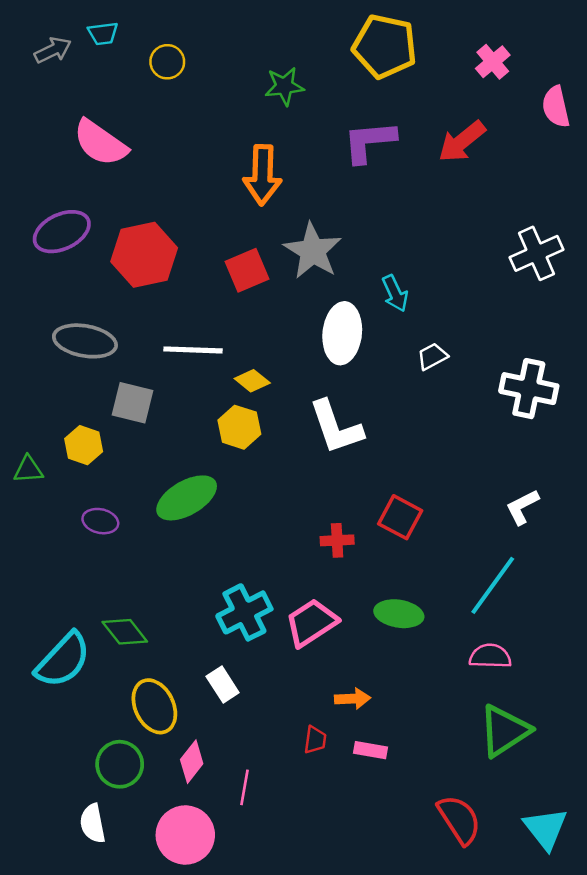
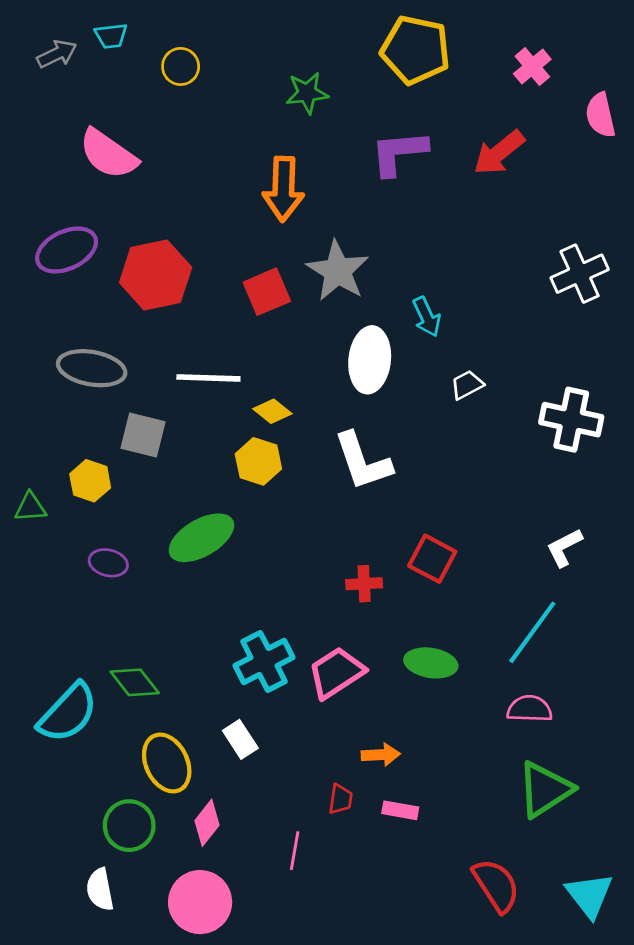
pink line: (244, 787) -> (295, 851), moved

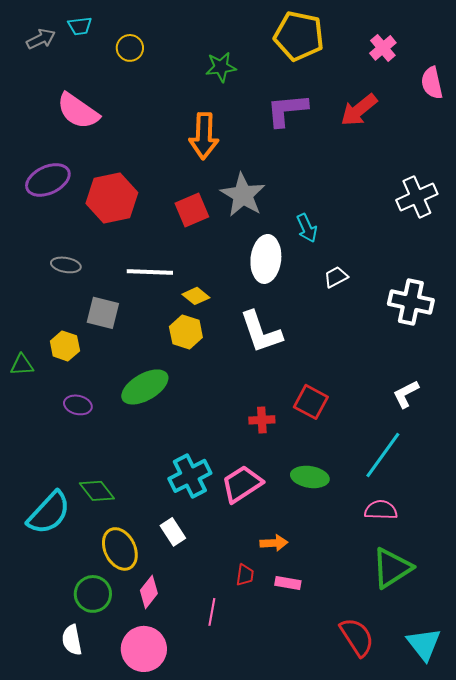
gray ellipse: (92, 368) -> (66, 265), size x0.6

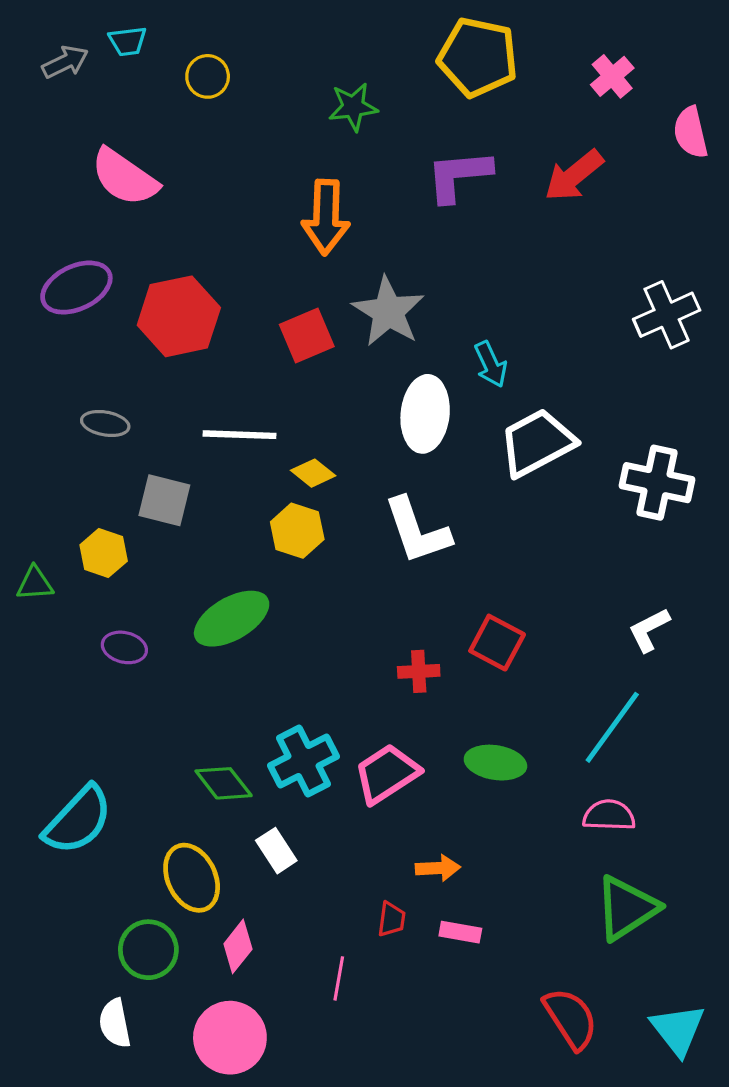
white trapezoid: (336, 277) -> (537, 443), size x2.0
green diamond: (97, 491) -> (224, 783), moved

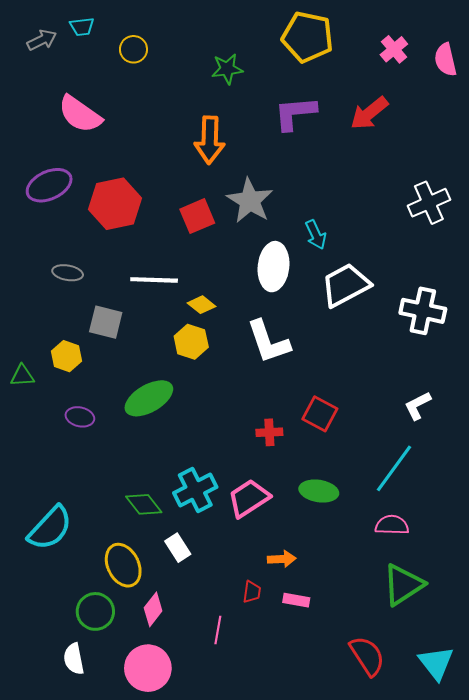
pink semicircle: (691, 132) -> (445, 60), moved

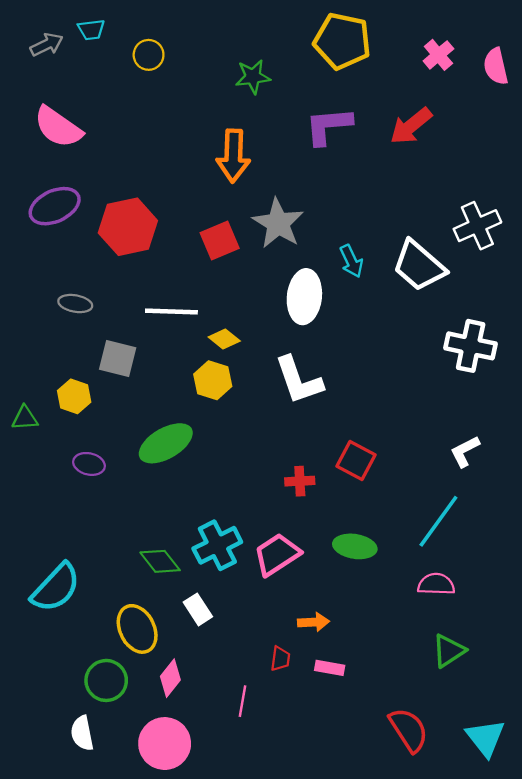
pink semicircle: (80, 114) -> (58, 127), moved
white trapezoid: (346, 285) -> (419, 266), moved, turned -111
green triangle: (403, 585) -> (449, 651), size x0.7

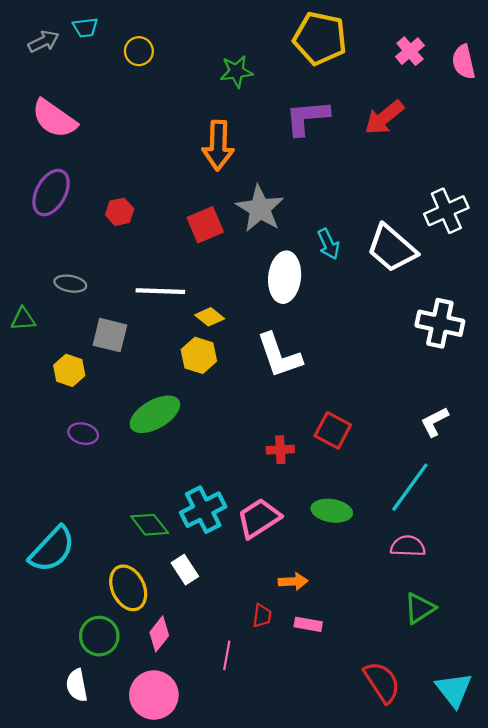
purple ellipse: (55, 206) -> (51, 193), turned -36
red hexagon: (128, 227) -> (120, 212), size x0.5
green triangle: (25, 418) -> (23, 319), moved

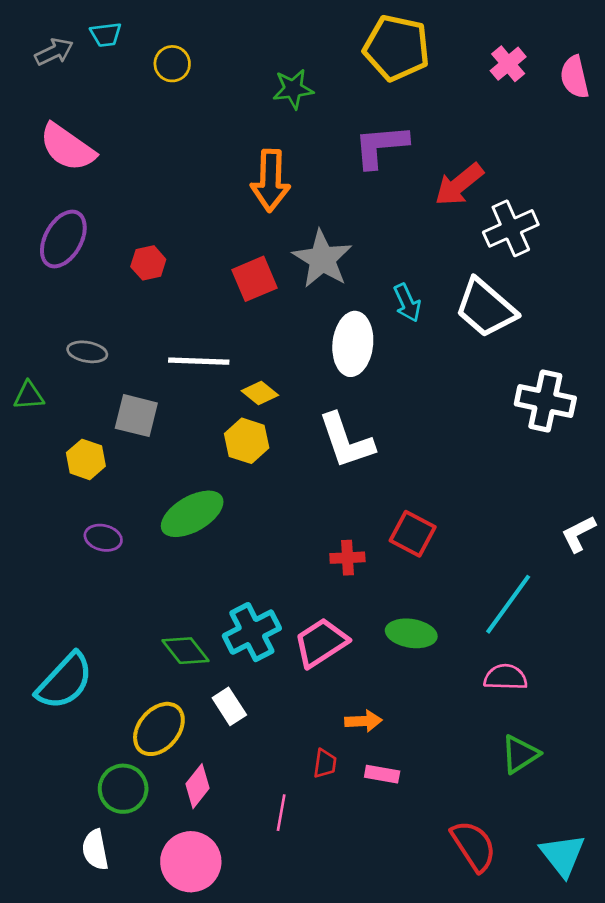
red arrow: (384, 118) -> (459, 185), moved
white cross: (446, 211) -> (511, 228), moved
white L-shape: (435, 422) -> (579, 534), moved
yellow ellipse: (128, 588) -> (159, 729), turned 66

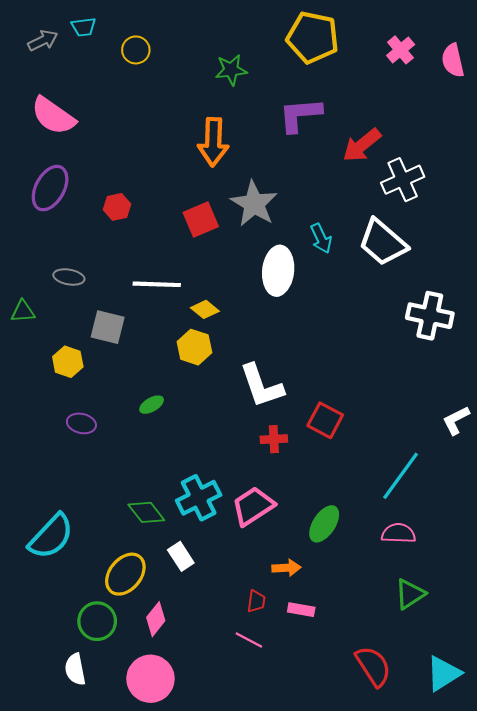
white L-shape: (346, 441) -> (261, 386), moved
green ellipse: (192, 514) -> (152, 405), size x0.5
green ellipse: (411, 633) -> (324, 524), moved, turned -66
pink line: (281, 813) -> (249, 640), moved, turned -72
cyan triangle: (563, 855) -> (443, 674), turned 36

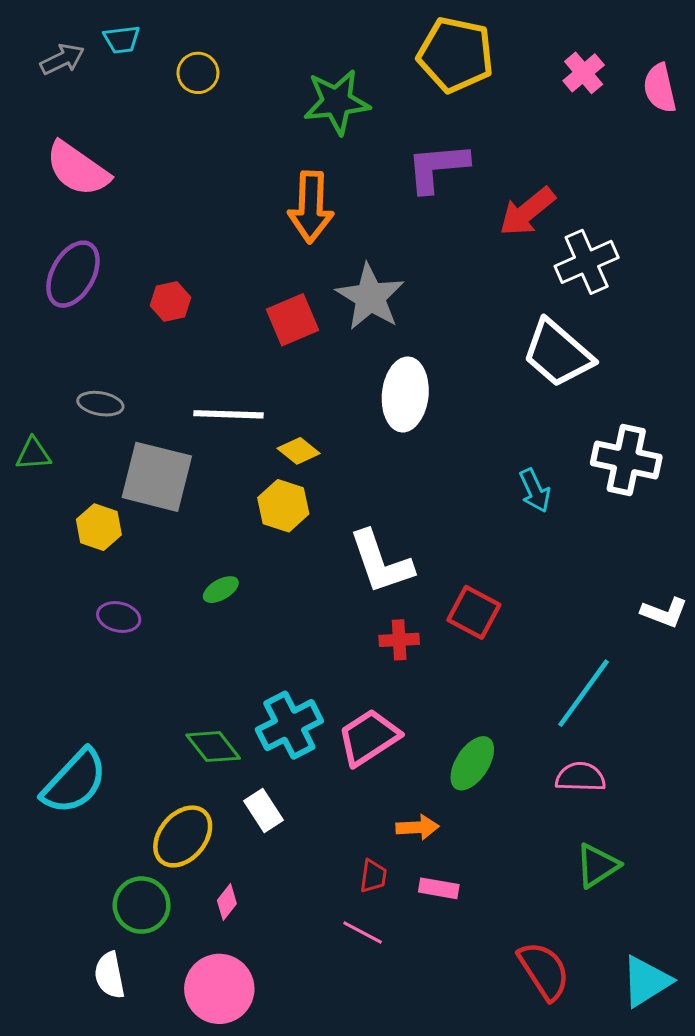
green star: (231, 70) -> (337, 102), size x1.4
cyan arrow: (321, 238) -> (535, 491), moved
gray square: (108, 327) -> (157, 477), size x1.4
white L-shape: (456, 420) -> (664, 612), turned -132
pink diamond: (156, 619) -> (227, 902), size x0.7

